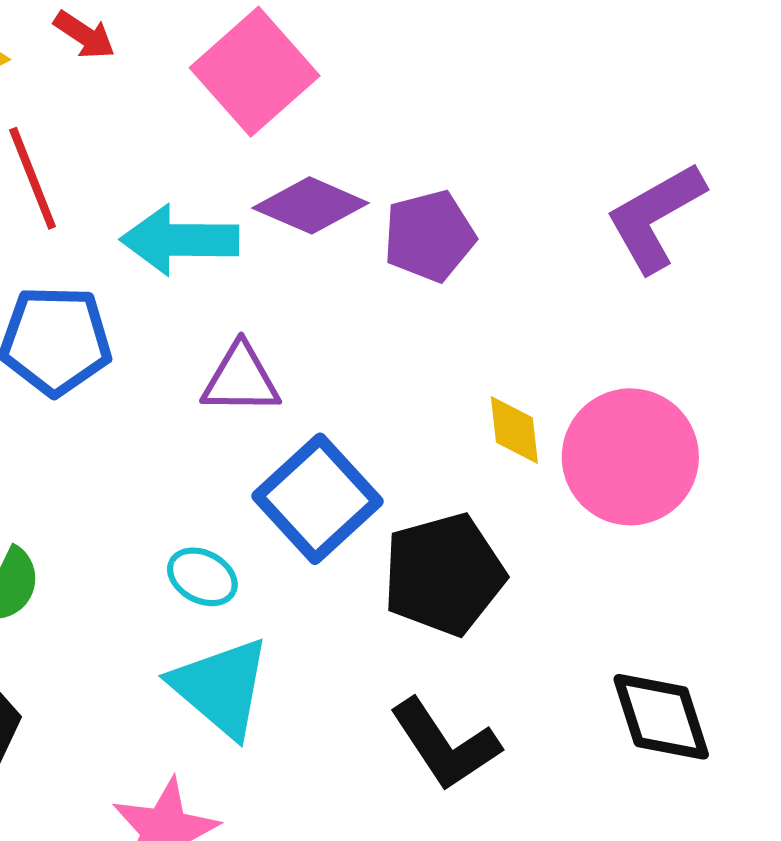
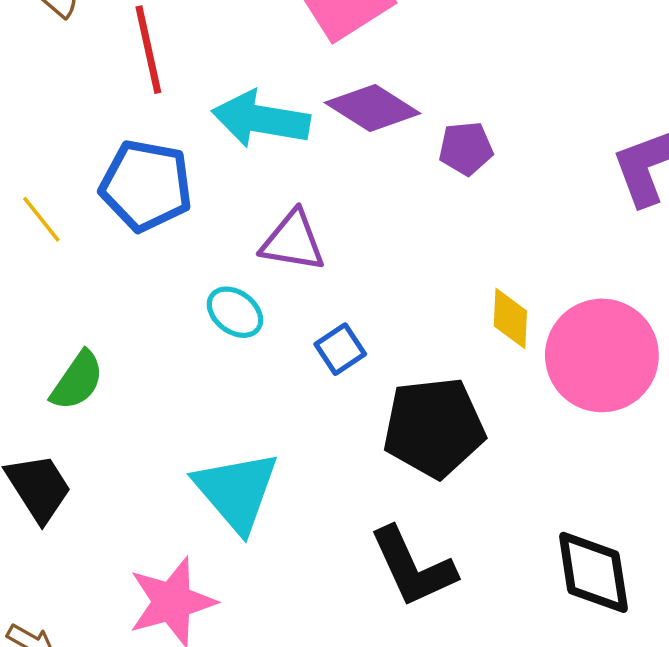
purple pentagon: (429, 236) -> (466, 148), size x0.7
blue square: (318, 499) -> (340, 349), size x0.5
cyan ellipse: (202, 577) -> (235, 312), moved

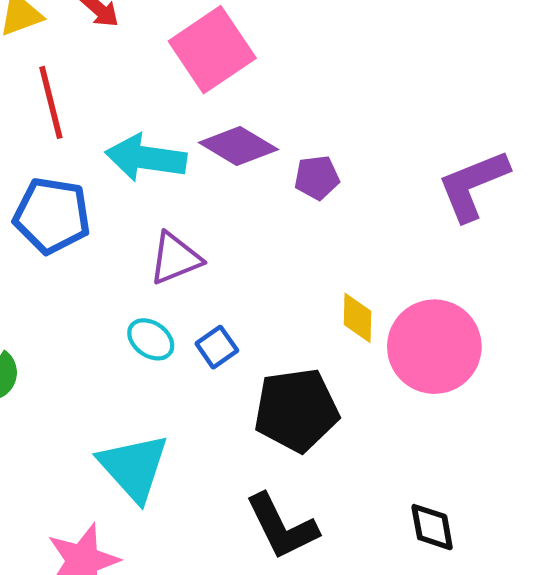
purple triangle: (293, 241) -> (175, 258), turned -30
cyan ellipse: (235, 312) -> (151, 339), moved
black diamond: (593, 572) -> (432, 527), size x0.7

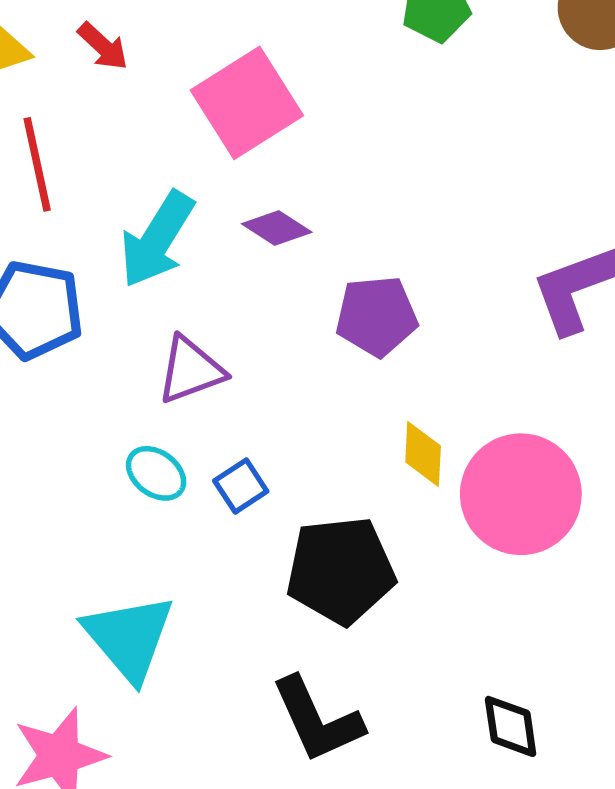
purple diamond: (238, 146) -> (277, 228), size x0.7
cyan arrow: (146, 158) -> (157, 239), turned -68
purple pentagon: (317, 178) -> (377, 316), moved, size x1.4

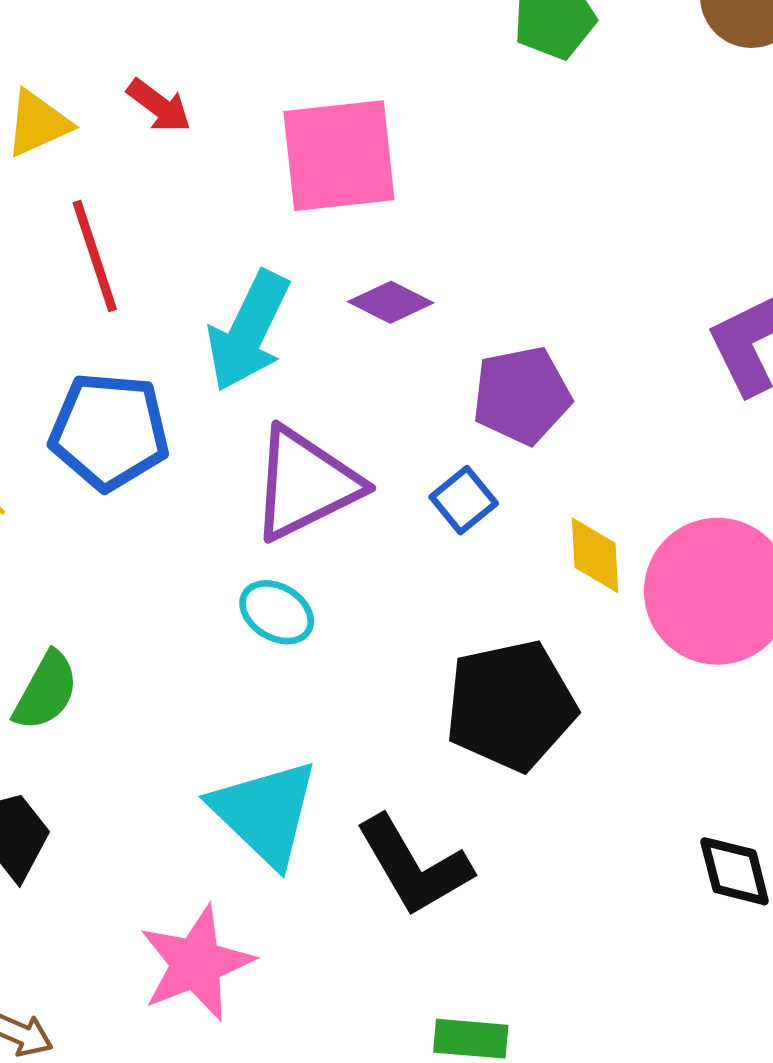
pink square: (247, 103) -> (339, 156), turned 32
purple triangle: (191, 370) -> (305, 484), size x1.4
blue square: (241, 486) -> (464, 500), moved
black L-shape: (317, 720) -> (414, 866), moved

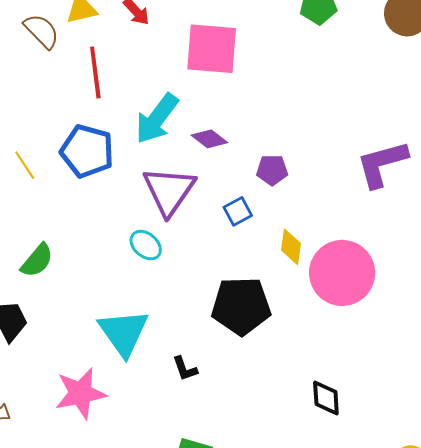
purple diamond: (391, 302) -> (209, 139), moved
purple pentagon: (522, 395) -> (272, 170), size x0.7
purple triangle: (305, 484) -> (169, 191), turned -40
black L-shape: (414, 866) -> (185, 369), size x0.5

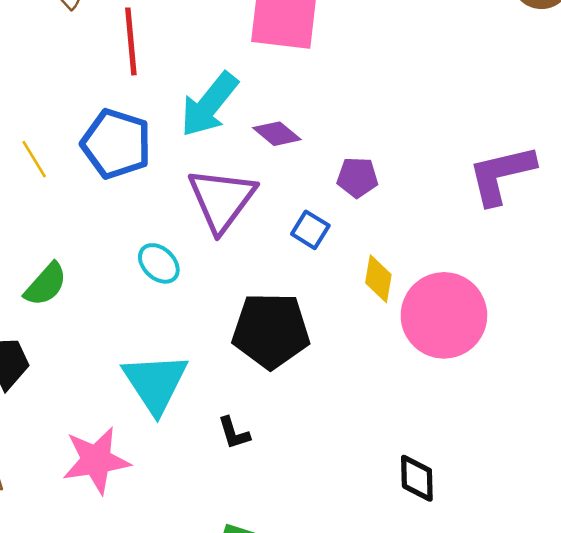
blue square: (238, 211) -> (310, 230), turned -32
cyan ellipse: (146, 245) -> (159, 263), moved
black pentagon: (241, 306) -> (271, 331), moved

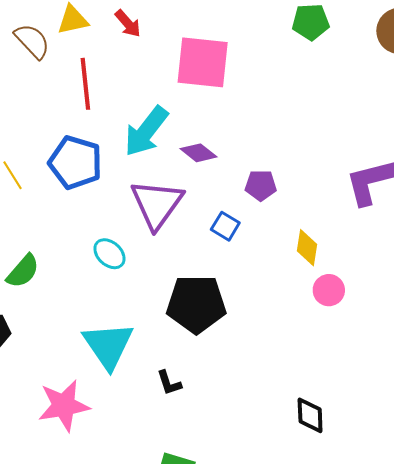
yellow diamond: (378, 279) -> (307, 248), moved
pink circle: (444, 315) -> (329, 290), size x0.5

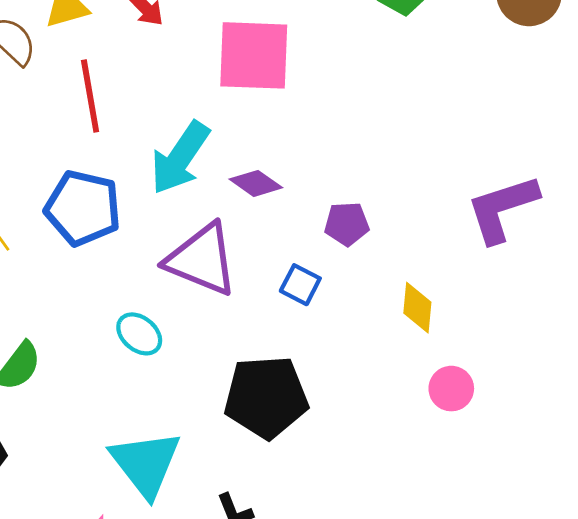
purple triangle: (157, 204) -> (202, 260), turned -40
pink circle: (329, 290) -> (451, 389), moved

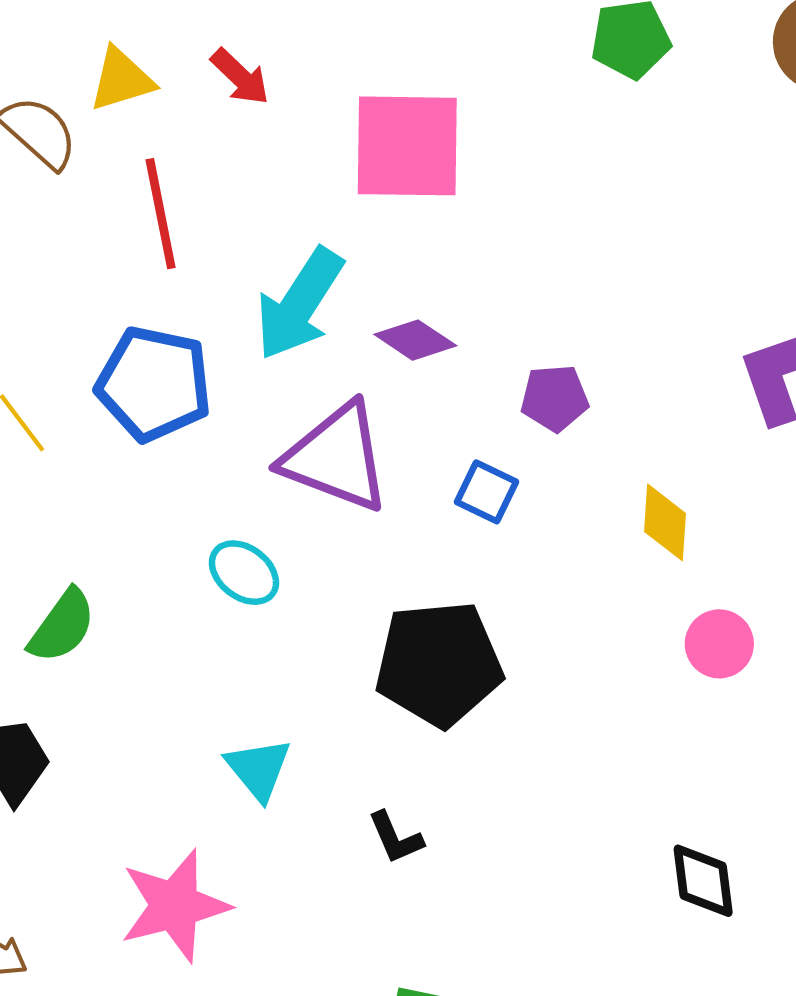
cyan triangle: (146, 464) -> (258, 769), size x0.6

